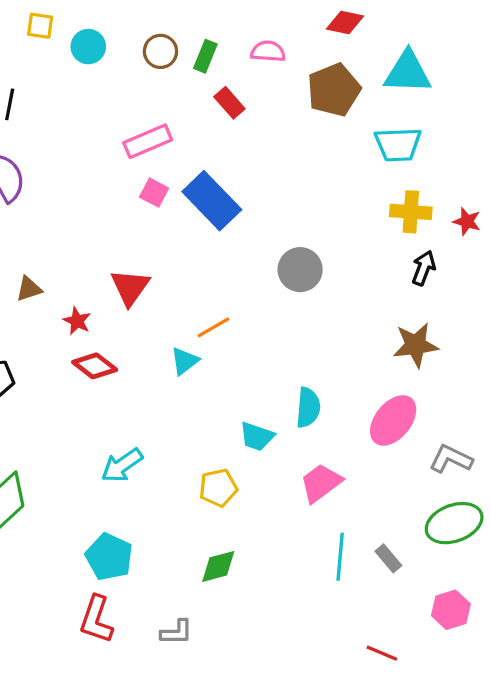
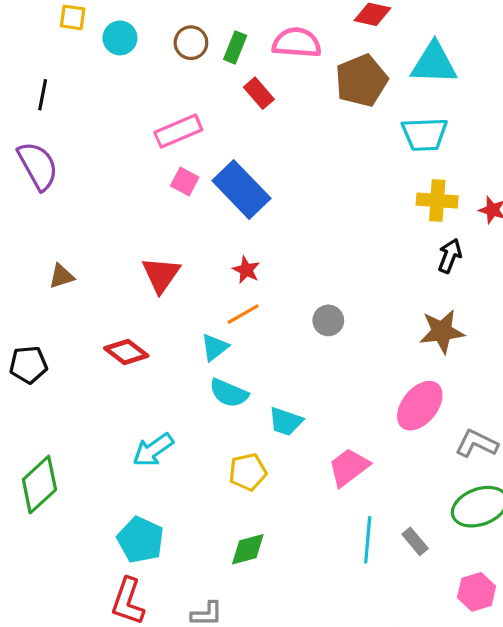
pink semicircle: (268, 51) -> (297, 43), size x1.4
gray circle: (300, 270) -> (328, 320), moved, size x0.7
red star: (77, 321) -> (246, 270), moved
cyan semicircle: (308, 408) -> (229, 393), moved, turned 108

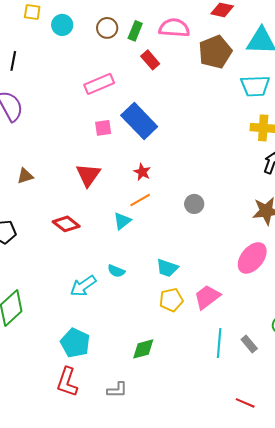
pink square: (185, 182) -> (103, 128), moved, turned -36
cyan semicircle: (229, 393) -> (116, 271), moved, size x0.7
yellow pentagon: (248, 472) -> (171, 300), moved

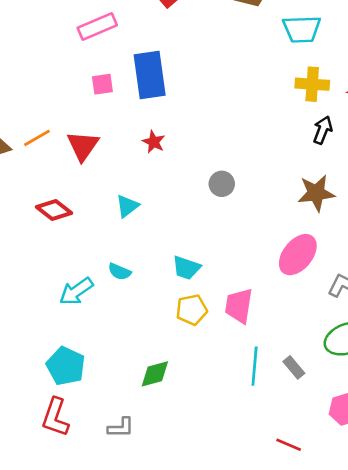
blue rectangle: (139, 121) -> (150, 75), turned 36
orange line: (140, 200) -> (37, 138), moved
pink trapezoid: (207, 297) -> (239, 306), turned -44

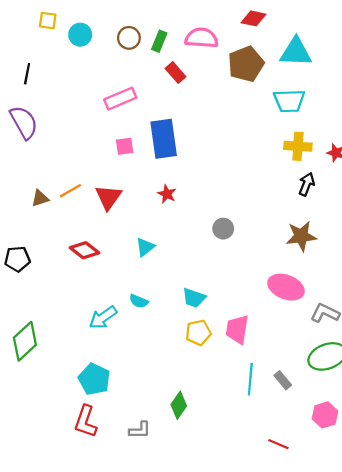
pink ellipse: (298, 255) -> (286, 287), turned 72
green diamond: (155, 374) -> (179, 405), moved, turned -40

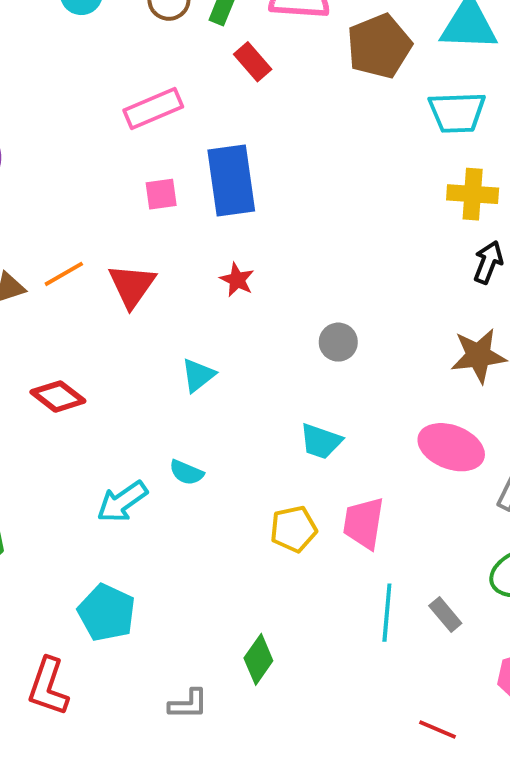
red diamond: (85, 250) -> (58, 397), moved
cyan trapezoid: (194, 298) -> (321, 441), moved
red L-shape: (86, 421) -> (48, 687), moved

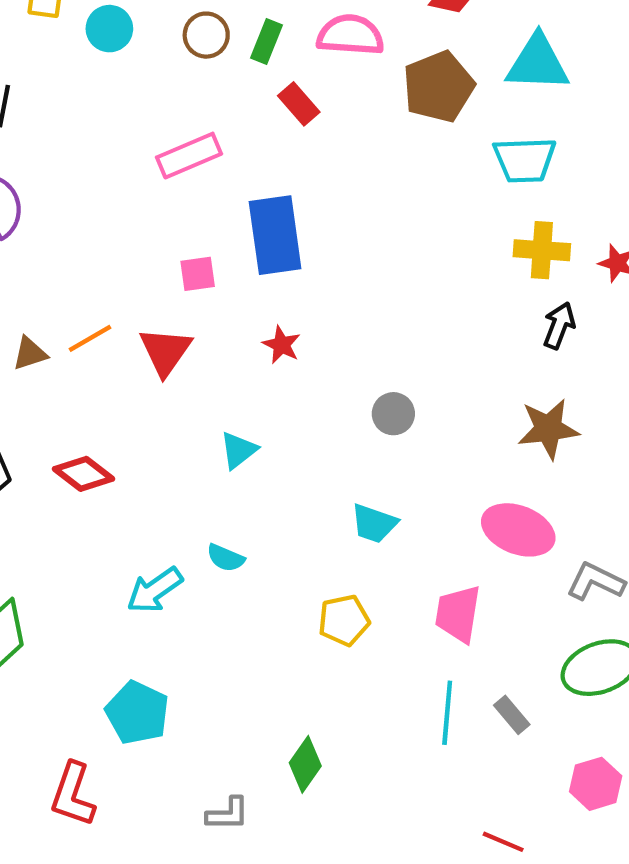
pink square: (161, 194) -> (198, 274), moved
pink trapezoid: (364, 523) -> (458, 614), moved

